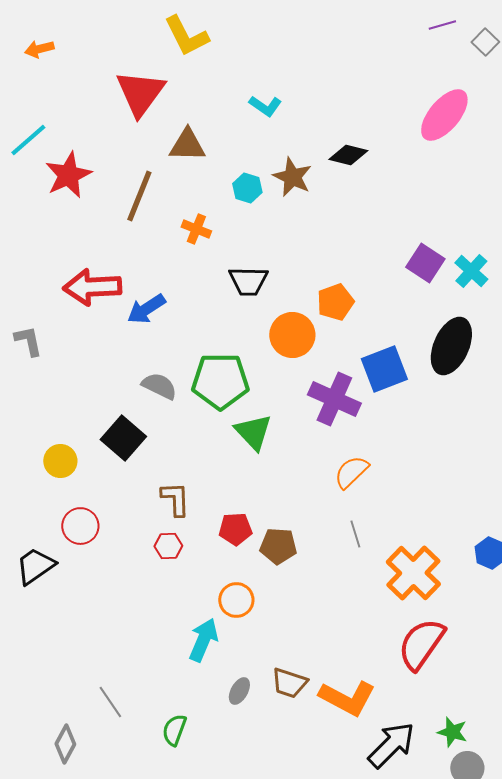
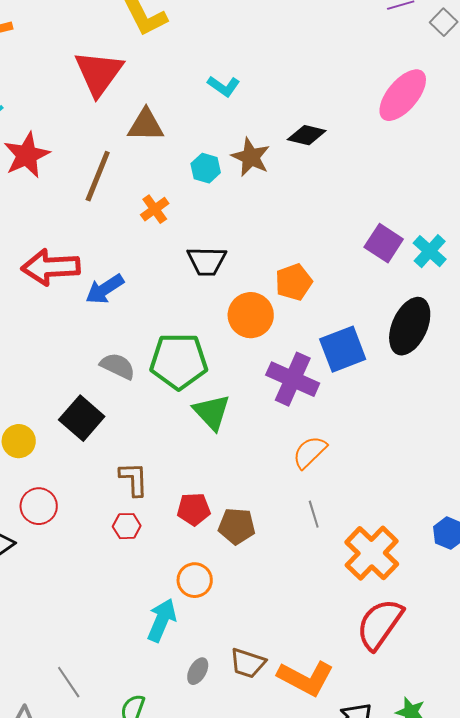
orange cross: (196, 229) -> (155, 209), turned 32

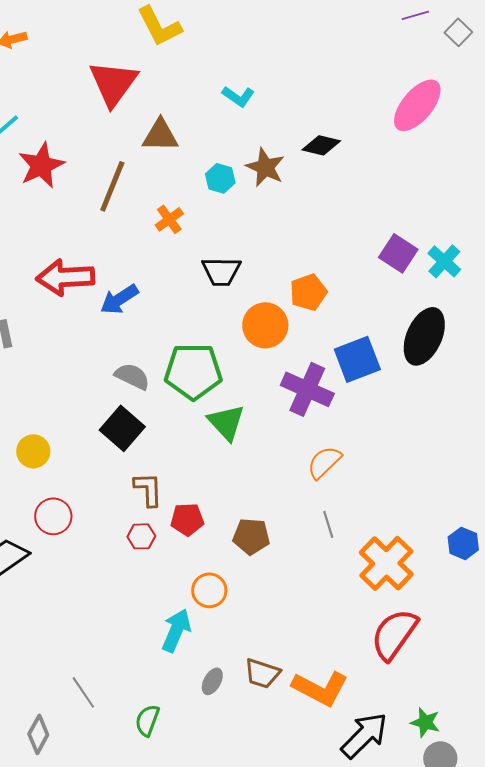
black square: (82, 418) -> (122, 428), moved
red pentagon: (194, 509) -> (187, 519), moved

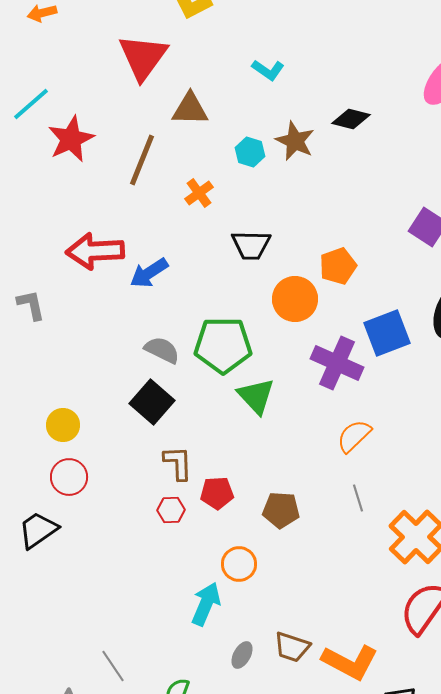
red circle: (53, 516) -> (69, 477), moved

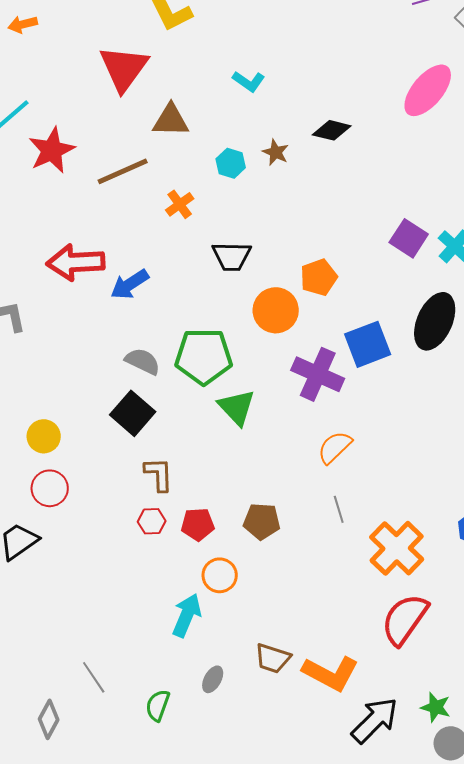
brown star: (295, 141) -> (276, 152), size x0.7
brown line: (142, 160) -> (123, 171), turned 44
red pentagon: (217, 493) -> (198, 524), moved
gray ellipse: (242, 655) -> (213, 679), moved

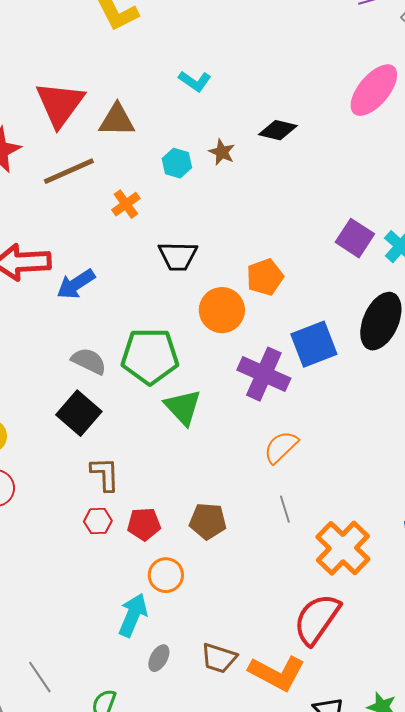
red triangle: (124, 68) -> (60, 104), moved
red semicircle: (405, 619) -> (317, 619), moved
gray ellipse: (213, 679) -> (159, 658), moved

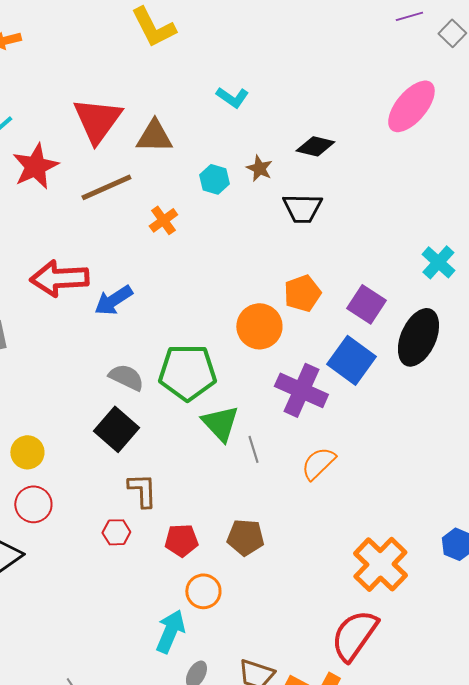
purple square: (355, 238) -> (366, 304), moved
black trapezoid: (178, 256) -> (302, 208), moved
blue square: (314, 344) -> (351, 360), turned -33
gray line: (285, 509) -> (253, 449), moved
red hexagon: (98, 521) -> (116, 532), moved

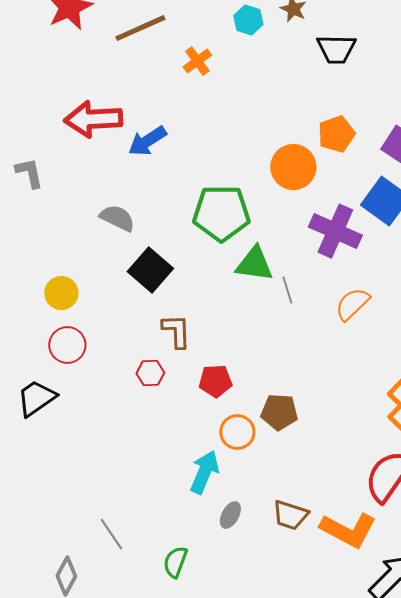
gray semicircle: (126, 377) -> (117, 218), moved
green triangle: (220, 423) -> (254, 264), turned -39
brown pentagon: (245, 537) -> (279, 412), moved

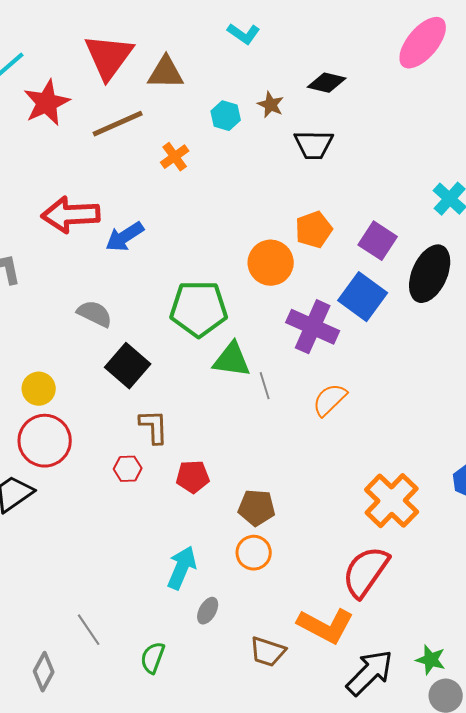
red circle: (67, 345) -> (45, 441), size x1.4
orange circle: (237, 432) -> (254, 553), moved
brown trapezoid: (290, 515) -> (268, 652), moved

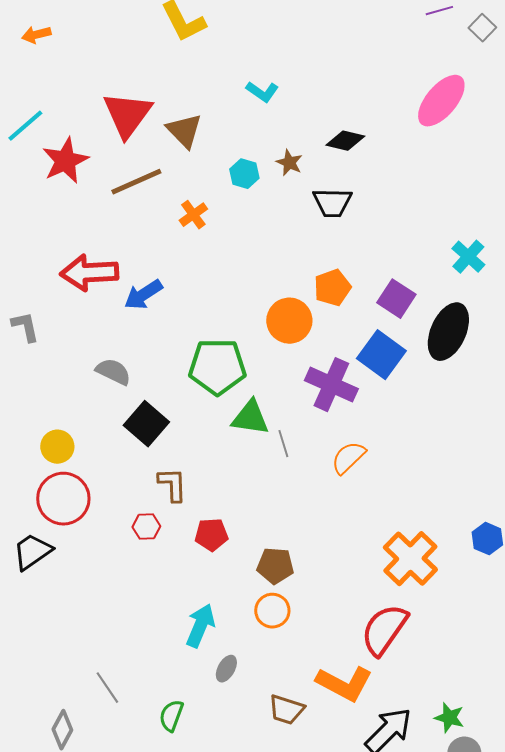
brown triangle: (166, 73) -> (184, 131), turned 45

